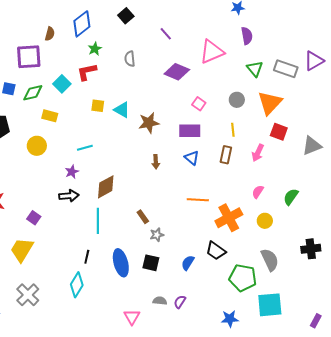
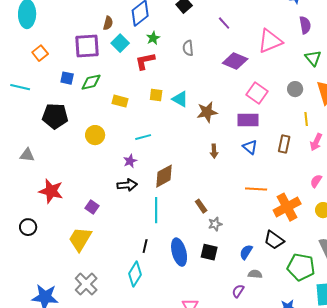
cyan square: (62, 84) -> (120, 43), moved
pink square: (199, 104) -> (257, 93), size x1.5
yellow rectangle: (50, 116) -> (120, 101), moved
yellow line: (233, 130) -> (306, 119), moved
gray semicircle: (160, 301) -> (255, 274), moved

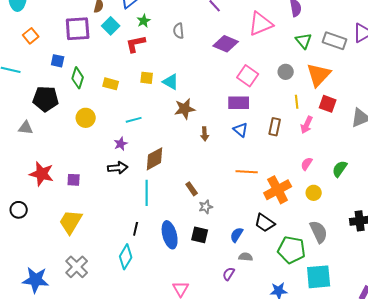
green diamond: (91, 82) -> (78, 78), moved, turned -60
brown star: (207, 112) -> (185, 109), moved
gray triangle: (27, 155) -> (26, 128), moved
purple square: (92, 207) -> (74, 180), moved, turned -32

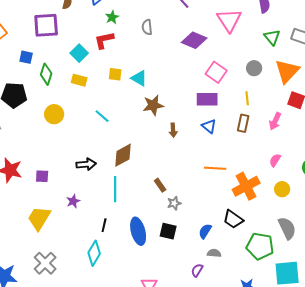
pink triangle: (261, 24) -> (229, 20), turned -40
cyan square: (111, 26) -> (79, 53), moved
yellow line: (297, 102) -> (247, 98), moved
cyan line: (134, 120) -> (102, 116), turned 56
purple star: (121, 144) -> (73, 201), moved

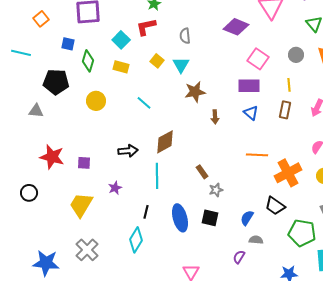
gray semicircle: (147, 27) -> (185, 36), moved
yellow square: (115, 74) -> (157, 61), turned 32
cyan triangle: (139, 78) -> (181, 65), turned 30

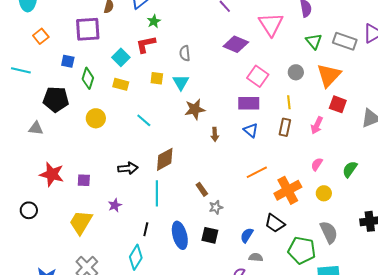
yellow square: (157, 61) -> (157, 78), turned -32
orange line: (257, 155) -> (257, 172), turned -30

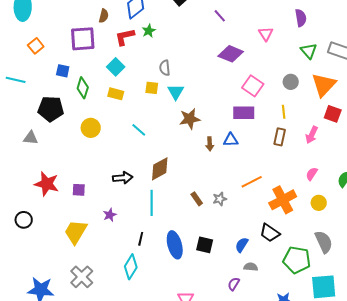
pink triangle: (271, 24) -> (266, 34), size x0.6
red L-shape: (146, 44) -> (125, 37), moved
gray semicircle: (185, 53) -> (165, 68), moved
blue triangle: (251, 130) -> (231, 140), moved, turned -42
gray star: (216, 207) -> (220, 199), moved

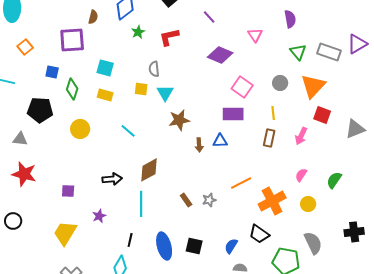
red L-shape: (125, 37) -> (169, 37), moved
cyan square: (116, 67) -> (105, 68), turned -30
red star: (47, 184) -> (24, 174), moved

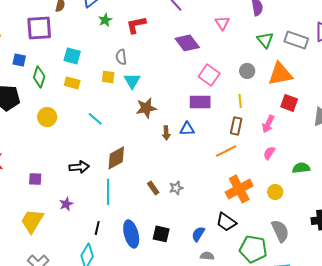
purple diamond: (220, 55) -> (187, 43), turned 30
orange triangle: (313, 86) -> (280, 74), turned 36
pink semicircle: (301, 175) -> (269, 153), moved
green semicircle: (334, 180) -> (301, 168), turned 48
orange line: (241, 183) -> (226, 151), moved

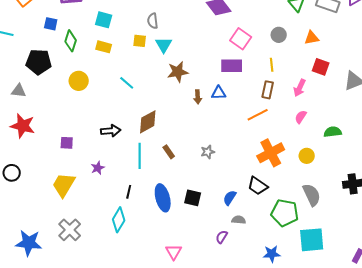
orange triangle: (280, 74) -> (312, 38), size x0.6
brown rectangle: (153, 188) -> (169, 152), moved

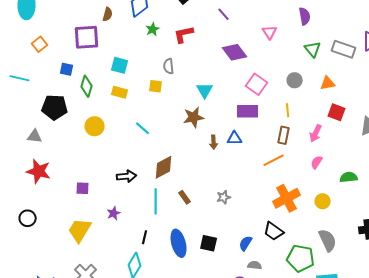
cyan triangle: (164, 45) -> (205, 90), moved

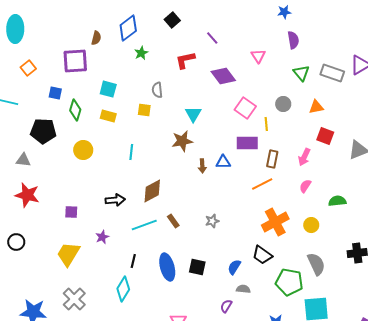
red L-shape: (184, 34) -> (185, 60), moved
yellow line: (288, 110) -> (266, 124), moved
purple rectangle: (248, 111) -> (247, 143), moved
cyan line: (143, 128) -> (131, 152), turned 56
cyan line: (156, 201) -> (144, 225), turned 70

